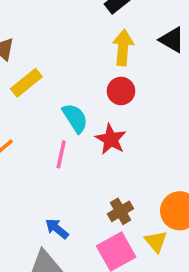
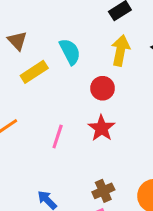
red circle: (121, 91) -> (103, 88), moved
cyan semicircle: (75, 118) -> (70, 52), moved

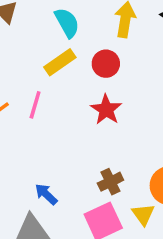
yellow rectangle: (34, 72) -> (60, 62), moved
pink line: (58, 137) -> (35, 105), moved

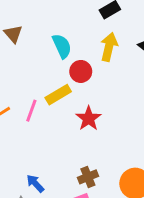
yellow rectangle: (60, 62) -> (58, 95), moved
red circle: (106, 64) -> (81, 71), moved

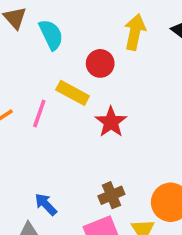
cyan semicircle: (62, 46) -> (51, 35), moved
yellow rectangle: (58, 95) -> (73, 93), turned 60

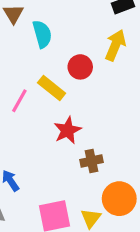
red star: (111, 122) -> (67, 130), moved
brown cross: (111, 195) -> (91, 161), moved

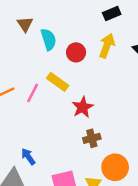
red circle: (80, 67) -> (76, 52), moved
red star: (67, 130) -> (83, 107), moved

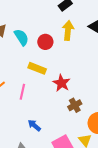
pink line: (33, 93) -> (22, 92), moved
blue arrow: (28, 157) -> (34, 125), moved

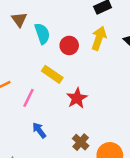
brown cross: (75, 105) -> (81, 142), moved, turned -32
blue arrow: (34, 125) -> (39, 130), moved

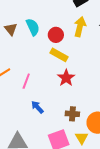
brown triangle: (19, 20) -> (11, 29), moved
yellow rectangle: (52, 74) -> (59, 55), moved
brown cross: (81, 142) -> (72, 114), turned -32

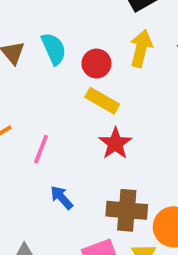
brown cross: (72, 114) -> (127, 210), size x1.5

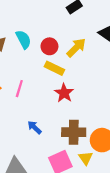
yellow arrow: (141, 48) -> (76, 48), moved, turned 35
pink line: (41, 149) -> (19, 89), moved

